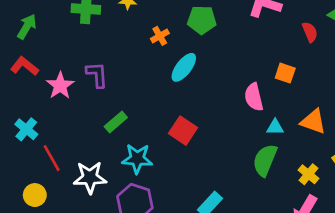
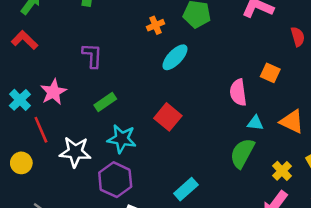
pink star: (60, 86) -> (53, 92), moved

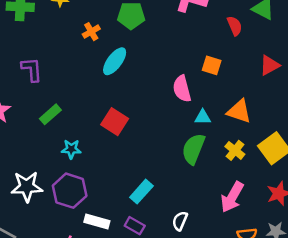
cyan star: (122, 139) -> (71, 149), size x0.7
white star: (75, 152) -> (27, 187), moved
yellow cross: (282, 171) -> (235, 150), moved

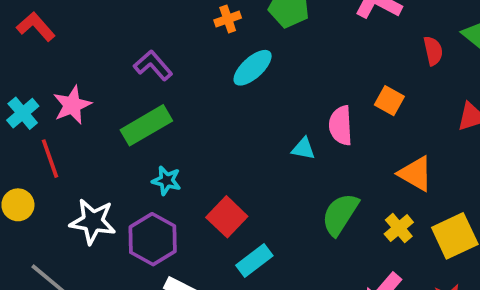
purple L-shape: (32, 69) -> (153, 65), moved, turned -48
green rectangle: (50, 114) -> (146, 125), size x1.5
cyan triangle: (203, 117) -> (303, 149), moved
red square: (115, 122) -> (227, 217), moved

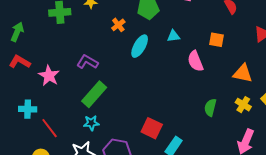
pink star: (72, 105) -> (49, 76), moved
cyan cross: (23, 113) -> (28, 109), turned -30
cyan triangle: (303, 149) -> (173, 36), moved
cyan star: (166, 181) -> (91, 123), moved
green semicircle: (340, 214) -> (210, 107), size x0.7

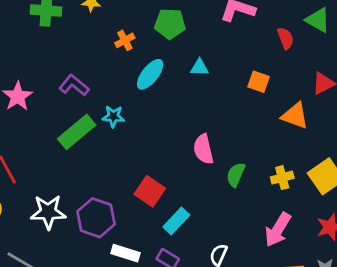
pink semicircle: (195, 61) -> (203, 149), moved
orange triangle: (243, 73) -> (295, 116), moved
yellow cross: (243, 105) -> (282, 178), turned 35
cyan star: (91, 123) -> (113, 116), moved

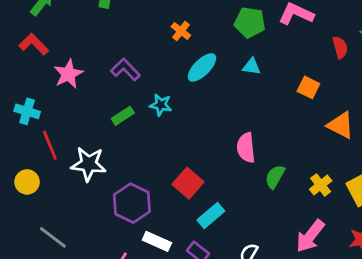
green pentagon: (170, 24) -> (250, 22), moved
orange cross: (125, 40) -> (181, 31), turned -30
green rectangle: (77, 132) -> (123, 116), size x0.6
yellow cross: (282, 178) -> (321, 185), turned -30
white star: (48, 212) -> (89, 164), moved

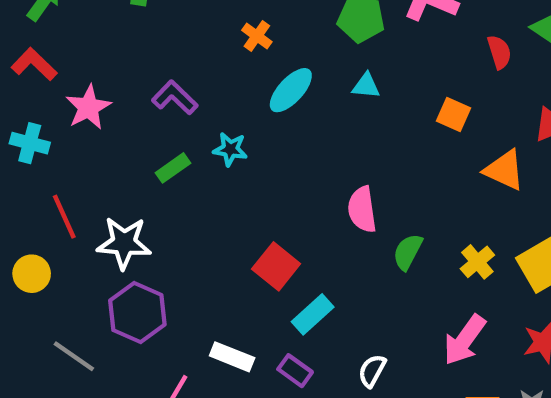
cyan cross: (27, 111) -> (30, 143), moved
purple hexagon: (132, 203) -> (137, 313), moved

